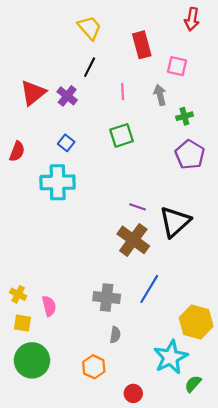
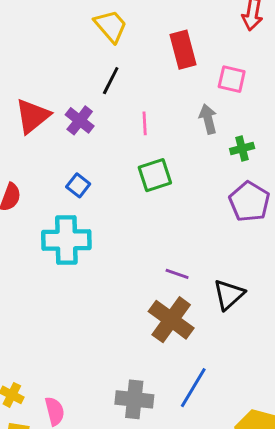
pink line: (123, 92) -> (145, 123), moved
black triangle: (175, 222) -> (229, 295), size x0.7

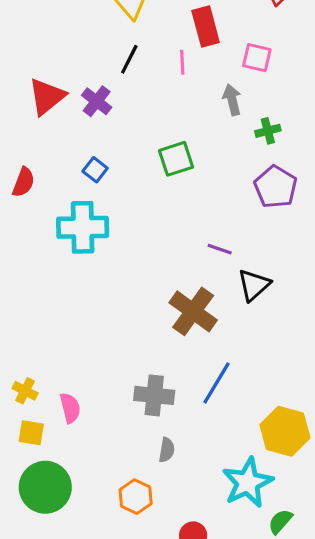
pink line: (145, 123) -> (182, 62), moved
purple line: (177, 274) -> (220, 249), moved

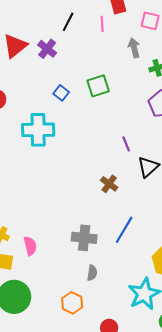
blue square: (95, 170) -> (61, 93), moved
purple line: (220, 249) -> (126, 144), turned 49
brown cross: (193, 311) -> (109, 184), size x0.6

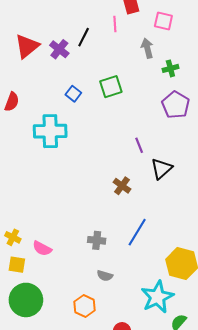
black line: (68, 22) -> (84, 37), moved
gray cross: (84, 238) -> (97, 240), size x0.7
pink semicircle: (30, 246) -> (42, 248), turned 132
gray semicircle: (92, 273) -> (105, 276), turned 98

